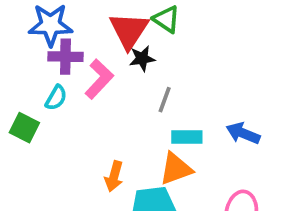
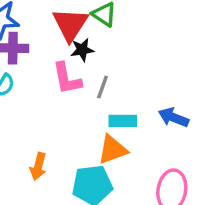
pink L-shape: (99, 79) -> (67, 79), moved, turned 126
orange arrow: (114, 176) -> (38, 166), moved

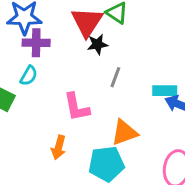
pink L-shape: (67, 79) -> (77, 107), moved
cyan rectangle: (123, 121) -> (165, 91), moved

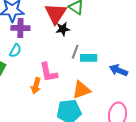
cyan rectangle: (165, 91) -> (89, 58), moved
orange arrow: (59, 147) -> (36, 86), moved

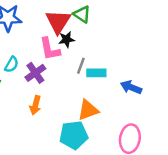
purple cross: (20, 28) -> (35, 73), moved, turned -36
pink L-shape: (48, 72) -> (50, 49), moved

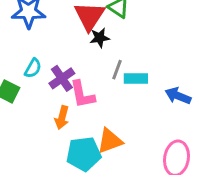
pink L-shape: (50, 49) -> (82, 94), moved
orange triangle: (88, 110) -> (110, 141), moved
cyan pentagon: (74, 135) -> (84, 154), moved

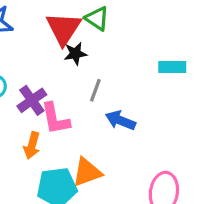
cyan rectangle: (136, 78) -> (172, 67), moved
blue arrow: (178, 96) -> (120, 120), moved

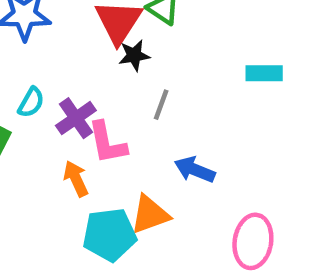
blue arrow: (120, 120) -> (195, 170), moved
orange arrow: (32, 145) -> (76, 179), turned 140

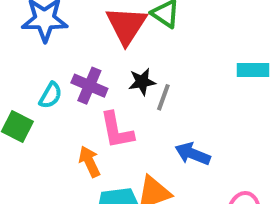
black star: (134, 55) -> (142, 82), moved
purple cross: (76, 118) -> (89, 86), moved, turned -32

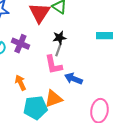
black star: (142, 82) -> (59, 38), moved
pink L-shape: (117, 130) -> (53, 65), moved

